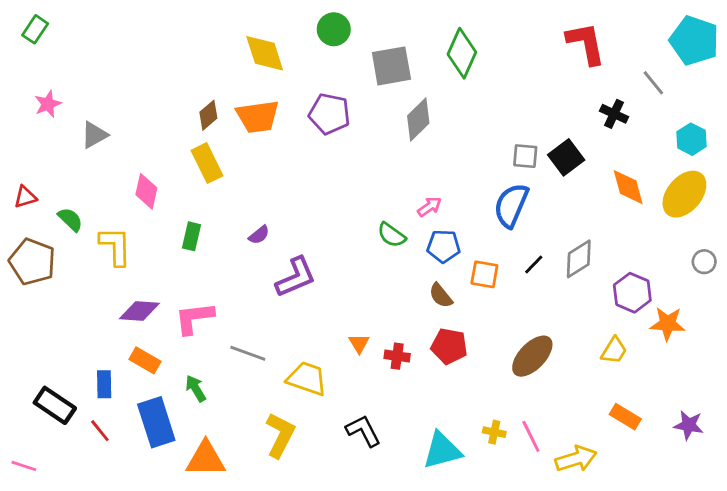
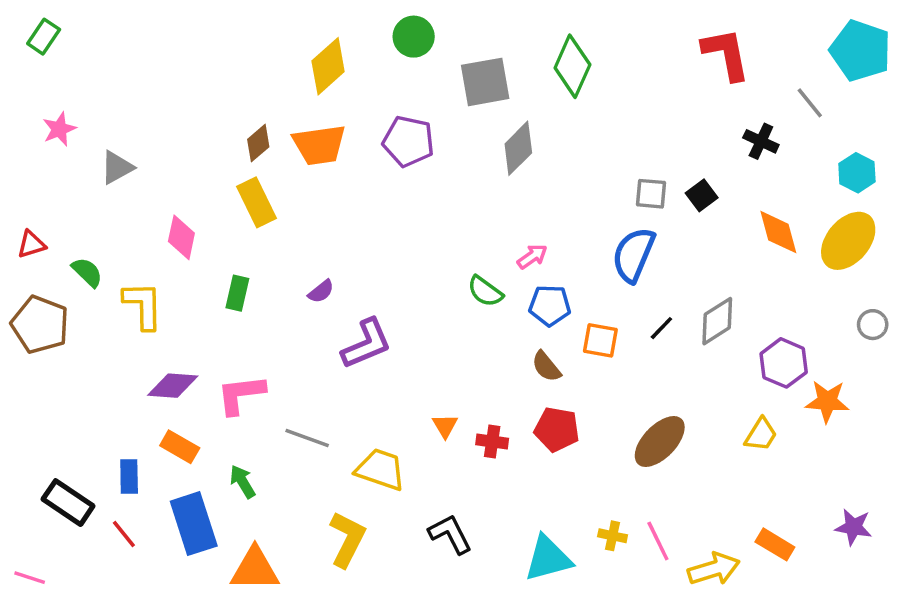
yellow diamond: (265, 53) -> (328, 66), turned 66
black square: (566, 157) -> (702, 195), size x0.7
orange rectangle: (625, 417) -> (775, 544), moved

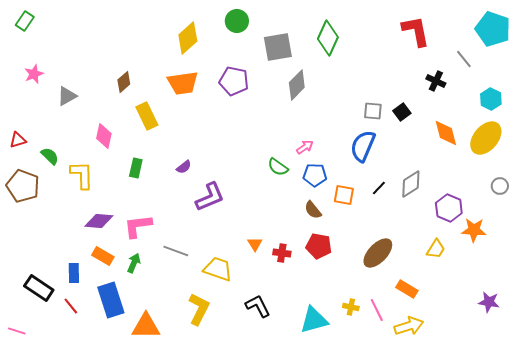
brown diamond: (258, 143) -> (124, 82), moved
green arrow: (243, 482) -> (134, 263), moved, turned 54
orange rectangle: (775, 544) -> (407, 289), moved

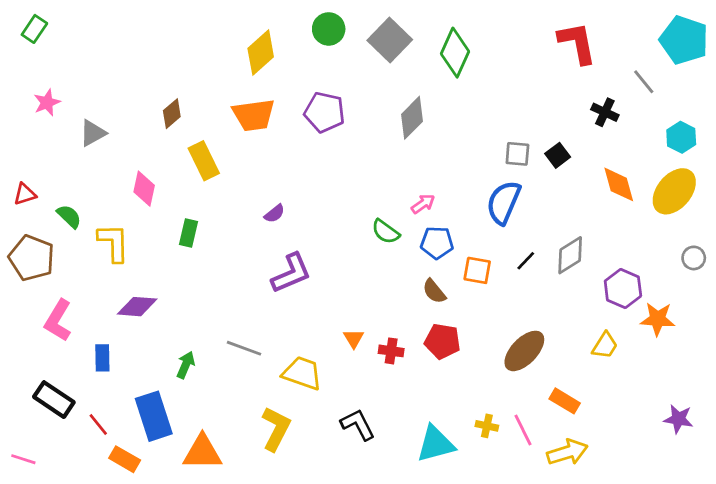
gray square: (278, 47) -> (390, 40), moved, turned -36
purple semicircle: (184, 167) -> (275, 214), moved
pink L-shape: (138, 226) -> (58, 320), moved, turned -52
orange rectangle: (103, 256) -> (125, 459), moved
blue rectangle: (74, 273) -> (102, 358), moved

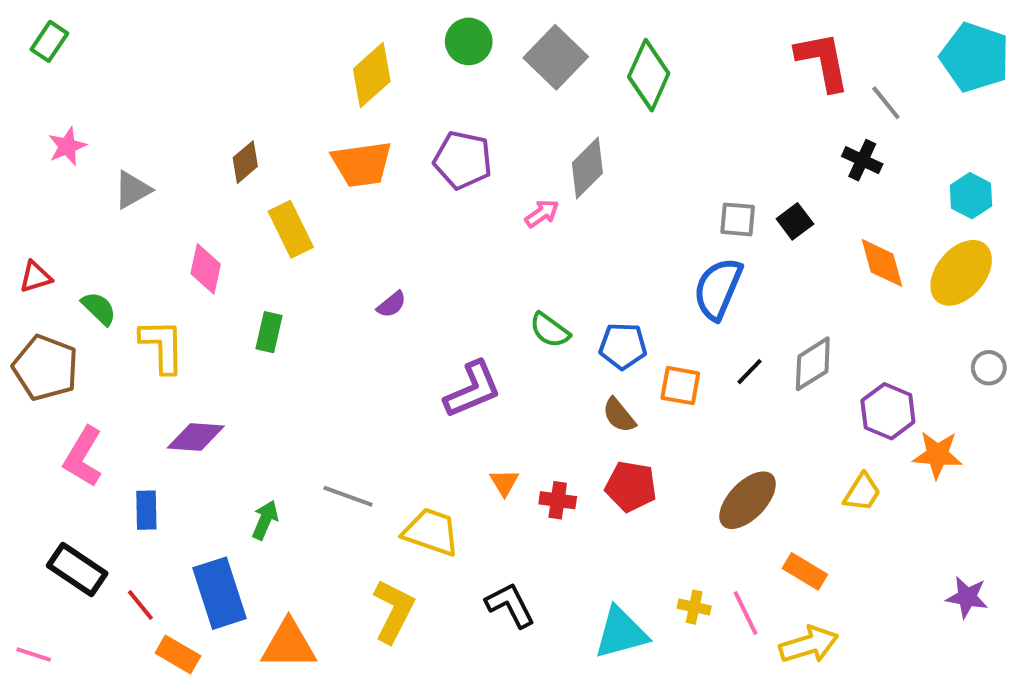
gray line: (644, 82) -> (886, 103), moved
pink arrow: (423, 204) -> (542, 213), moved
purple L-shape: (291, 273) -> (473, 389), moved

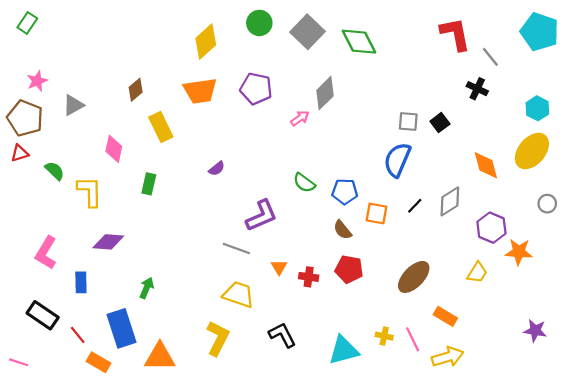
green diamond: (649, 75) -> (359, 42), turned -51
orange diamond: (882, 263) -> (486, 165), moved
brown pentagon: (45, 368) -> (25, 118), moved
gray line: (348, 496) -> (236, 248), moved

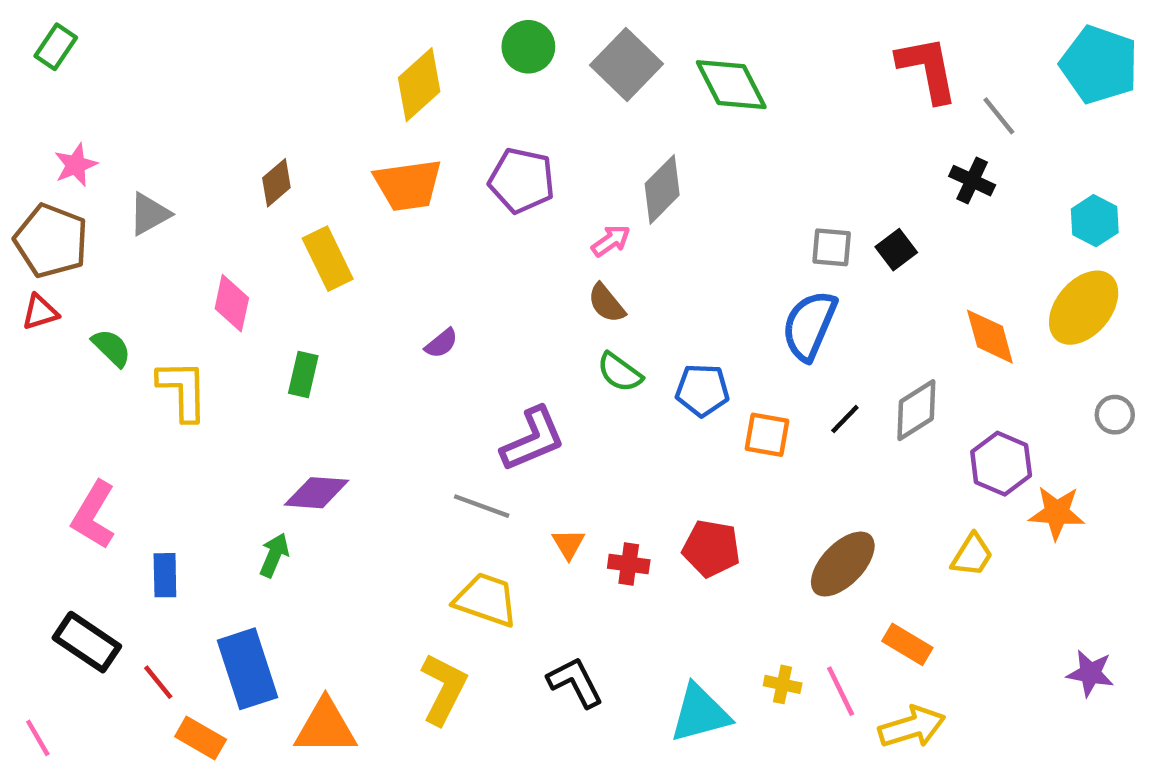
brown semicircle: (343, 230) -> (606, 303), moved
purple diamond: (108, 242) -> (317, 493), moved
green arrow: (147, 288) -> (274, 555), moved
pink line: (19, 362) -> (38, 738), turned 42

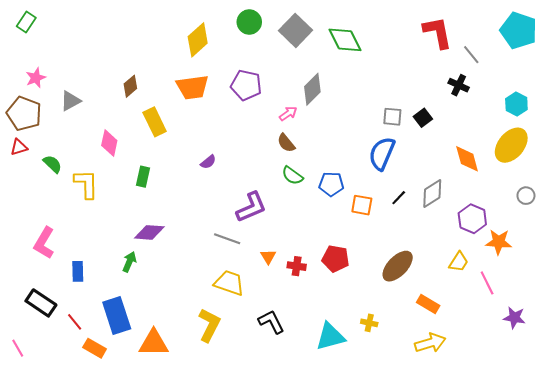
pink line: (841, 691) -> (487, 283), moved

